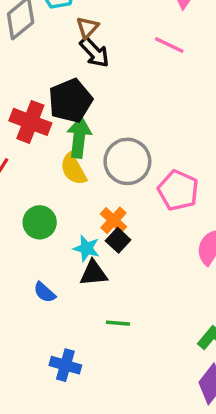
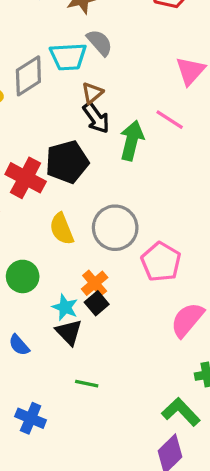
green arrow: (79, 137) -> (132, 141), moved
black triangle: (94, 273) -> (69, 332), turned 44

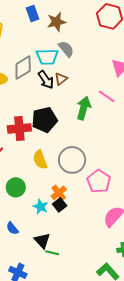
black arrow: (96, 118) -> (46, 80), moved
red cross: (26, 178) -> (19, 128), turned -35
black triangle: (69, 332) -> (42, 241), moved

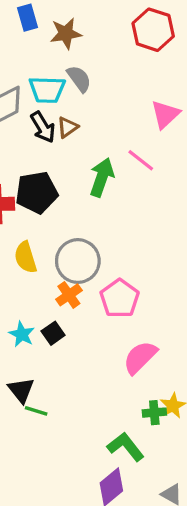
orange cross: (59, 193) -> (69, 295), moved

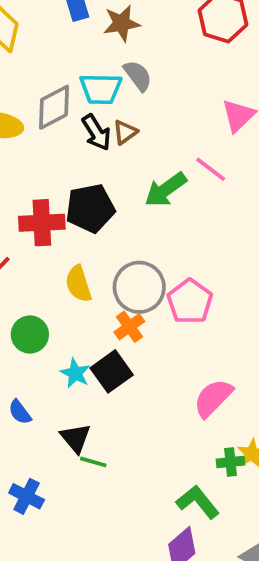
green arrow: (102, 177) -> (166, 190), turned -144
pink pentagon: (120, 298) -> (190, 302), moved
black square: (53, 333) -> (112, 371), size x1.5

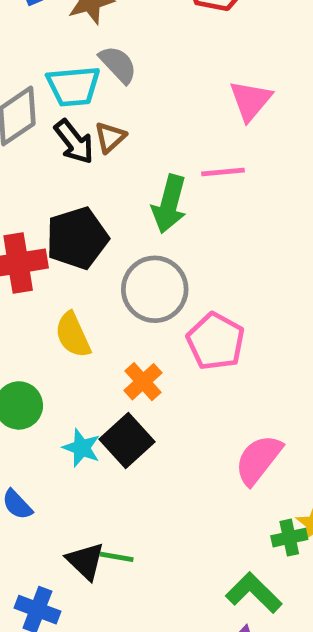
pink line: (211, 169) -> (223, 172), turned -36
green arrow: (166, 190) -> (169, 204), turned -33
gray circle: (139, 287) -> (155, 289), moved
black triangle: (76, 438) -> (85, 561), moved

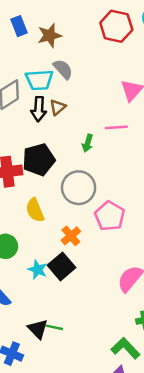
black arrow: (74, 142) -> (39, 109), turned 40
green arrow: (169, 204) -> (88, 143), size x0.6

